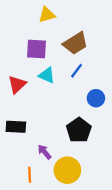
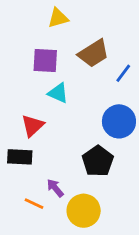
blue line: (76, 71) -> (123, 73), moved
red triangle: (17, 84) -> (33, 126), moved
blue circle: (96, 98) -> (119, 121), size x1.5
orange line: (30, 175) -> (34, 204), moved, turned -63

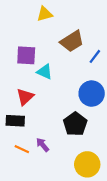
purple square: (45, 60) -> (26, 55), moved
orange line: (34, 204) -> (22, 149), moved
yellow circle: (84, 211) -> (87, 164), moved

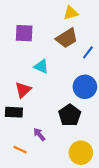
yellow triangle: (45, 14) -> (71, 13), moved
purple square: (26, 55) -> (24, 33), moved
orange line: (22, 149) -> (20, 150), moved

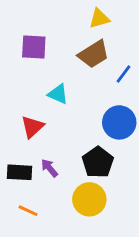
black rectangle: (14, 112) -> (20, 172), moved
purple arrow: (39, 134) -> (49, 168), moved
yellow circle: (81, 153) -> (89, 199), moved

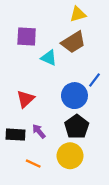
blue line: (124, 74) -> (95, 80), moved
cyan triangle: (58, 94) -> (49, 58), moved
blue circle: (119, 122) -> (74, 96), moved
orange line: (28, 211) -> (33, 164), moved

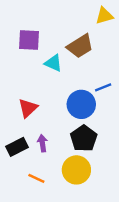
yellow triangle: (78, 14) -> (104, 16), moved
blue line: (95, 80) -> (103, 87), turned 32
purple arrow: (39, 131) -> (42, 143), turned 32
black rectangle: (15, 135) -> (17, 147), turned -30

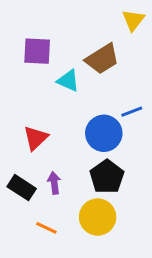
yellow triangle: (104, 16) -> (133, 20), turned -36
black rectangle: (17, 147) -> (22, 188), turned 60

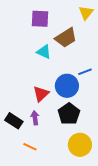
purple square: (37, 51) -> (40, 19), moved
red triangle: (36, 138) -> (41, 94), moved
yellow circle: (98, 217) -> (80, 145), moved

